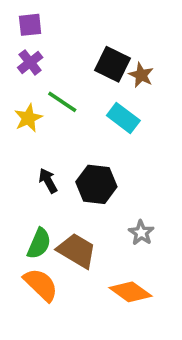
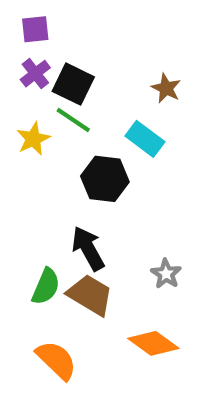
black square: (113, 64) -> (73, 84), moved
black arrow: (48, 181) -> (88, 248), moved, size x1.5
black hexagon: (96, 184) -> (105, 179), moved
orange semicircle: (41, 285) -> (56, 360), moved

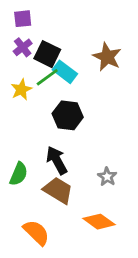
brown star: (166, 88) -> (107, 57), size x1.5
green line: (73, 120) -> (47, 77), turned -70
cyan rectangle: (145, 139) -> (65, 72), moved
green semicircle: (46, 286) -> (19, 174), moved

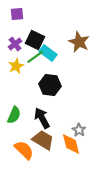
purple cross: (23, 47) -> (15, 44), moved
green semicircle: (19, 174) -> (14, 115), moved
orange diamond: (99, 222) -> (71, 144), moved, turned 40
orange semicircle: (36, 232) -> (24, 150), moved

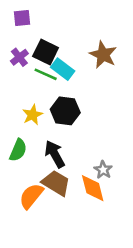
green line: (35, 57) -> (46, 74), turned 60
yellow star: (16, 66) -> (32, 115), moved
orange semicircle: (24, 150) -> (31, 196), turned -95

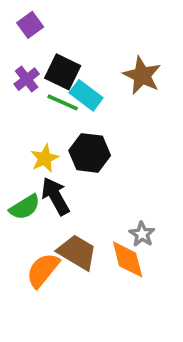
purple square: (22, 18) -> (30, 25), turned -30
green semicircle: (18, 150) -> (25, 207), turned 35
black arrow: (55, 154) -> (55, 196), moved

